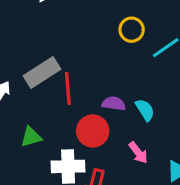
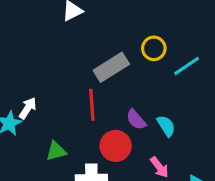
gray rectangle: (42, 73) -> (111, 67), moved
purple semicircle: (114, 104) -> (136, 120), turned -140

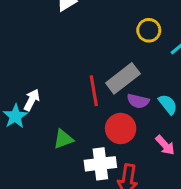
gray rectangle: (111, 67) -> (123, 78), moved
purple semicircle: (136, 120) -> (138, 101), turned -30

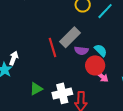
red circle: (121, 128) -> (95, 65), moved
green triangle: (63, 139) -> (36, 89), moved

